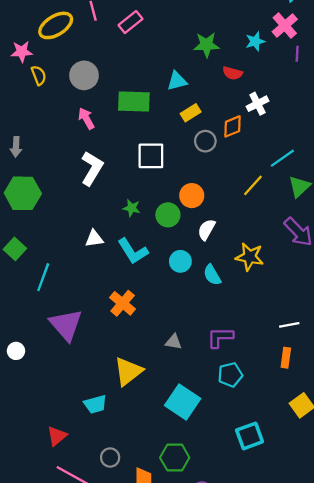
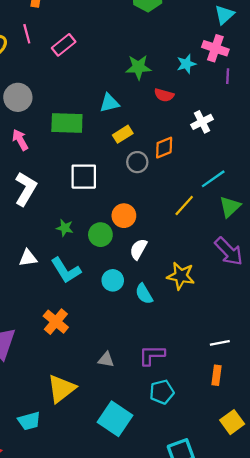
pink cross: (285, 25) -> (215, 48), turned -30
white cross: (257, 104) -> (202, 122), moved

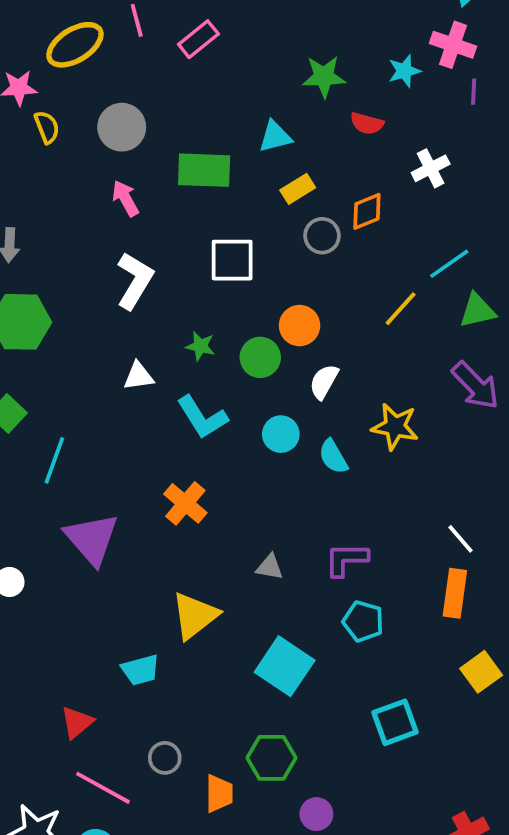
green triangle: (230, 207) -> (477, 311), turned 30
white triangle: (28, 258) -> (139, 376), moved
white line: (220, 343) -> (460, 539), turned 60
orange rectangle: (217, 375) -> (455, 593), size x1.4
cyan pentagon: (162, 392) -> (363, 621), turned 30

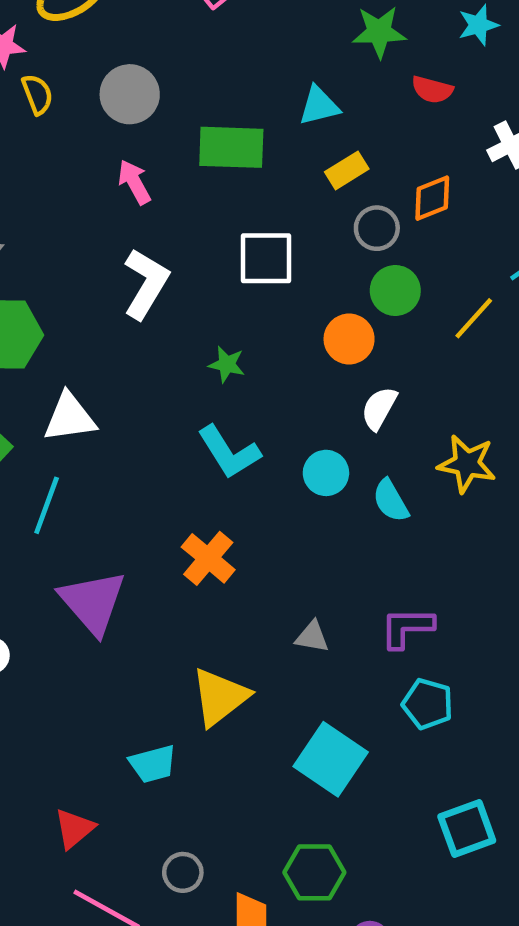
green circle: (260, 357) -> (395, 291), moved
white triangle: (139, 376) -> (70, 418), moved, size x1.4

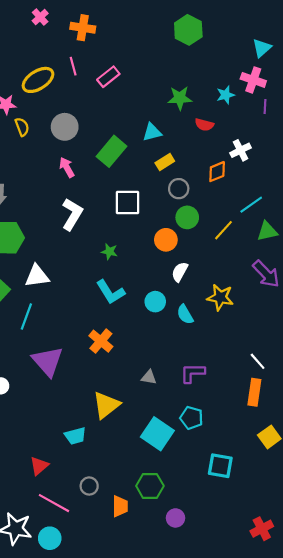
green rectangle: (231, 147) -> (112, 151), turned -52
orange diamond: (432, 198) -> (217, 172), moved
cyan pentagon: (428, 704) -> (191, 418), moved
cyan square: (467, 829) -> (220, 466), turned 30

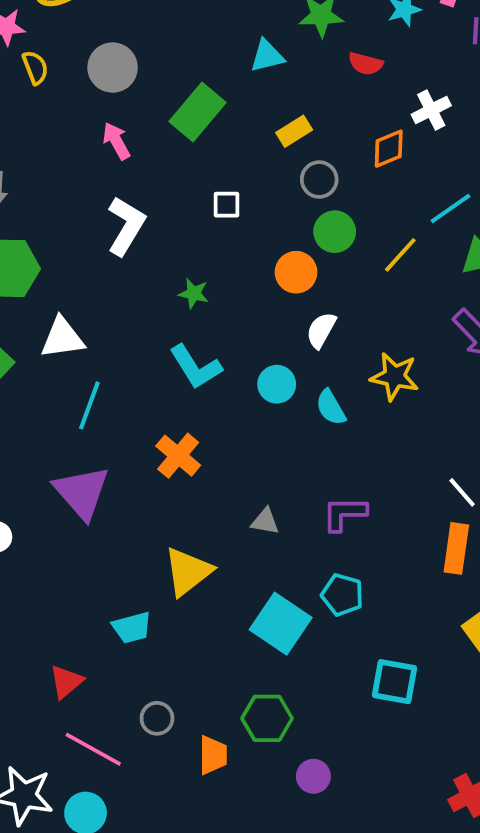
cyan triangle: (152, 132) -> (267, 56), moved
white square: (128, 202) -> (227, 205), size x0.6
cyan line: (26, 317) -> (89, 405), moved

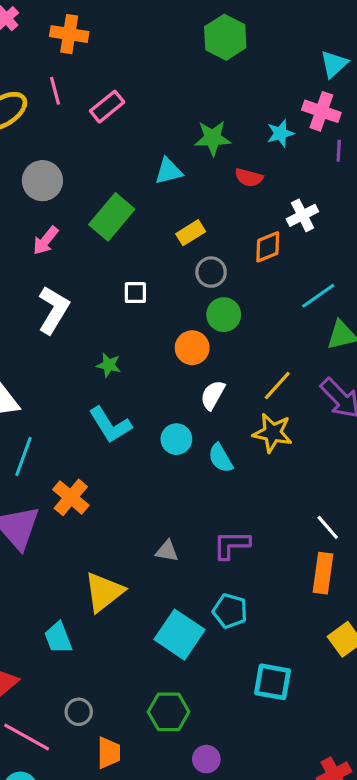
pink arrow: (116, 141) -> (46, 241), turned -112
yellow line: (400, 255) -> (277, 386), moved
orange cross: (178, 456) -> (71, 497), moved
cyan trapezoid: (132, 628) -> (58, 638), turned 84
orange trapezoid: (213, 755) -> (109, 753), moved

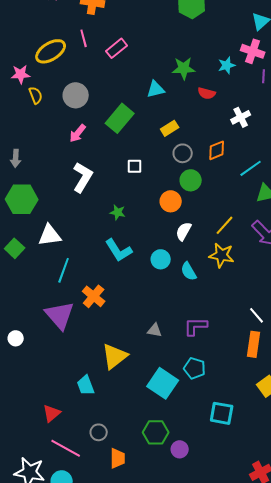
orange diamond: (268, 247) -> (217, 150), moved
purple circle: (206, 759) -> (180, 449), moved

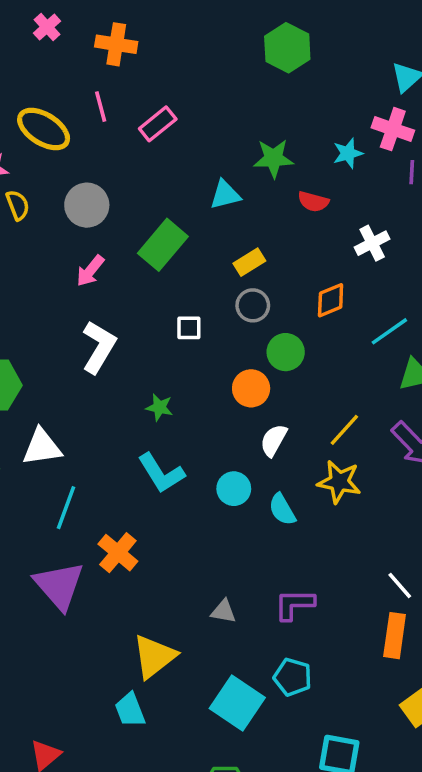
yellow ellipse: (51, 51) -> (44, 129), turned 64
gray circle: (183, 153) -> (253, 305), moved
cyan trapezoid: (86, 385) -> (130, 710), moved

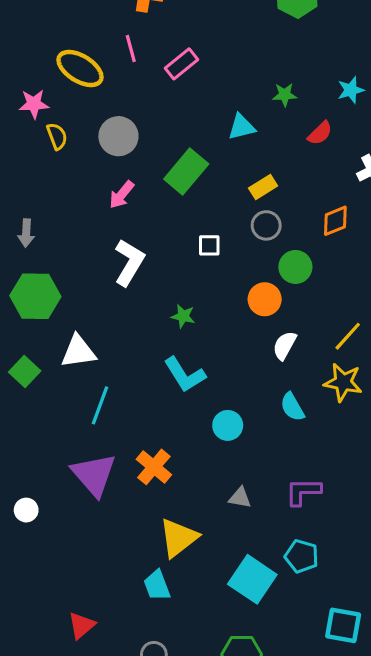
green star: (274, 158) -> (285, 95), size x0.7
red semicircle: (313, 202) -> (320, 133), turned -60
cyan circle: (234, 489) -> (228, 425), moved
orange cross: (118, 553) -> (154, 467), moved

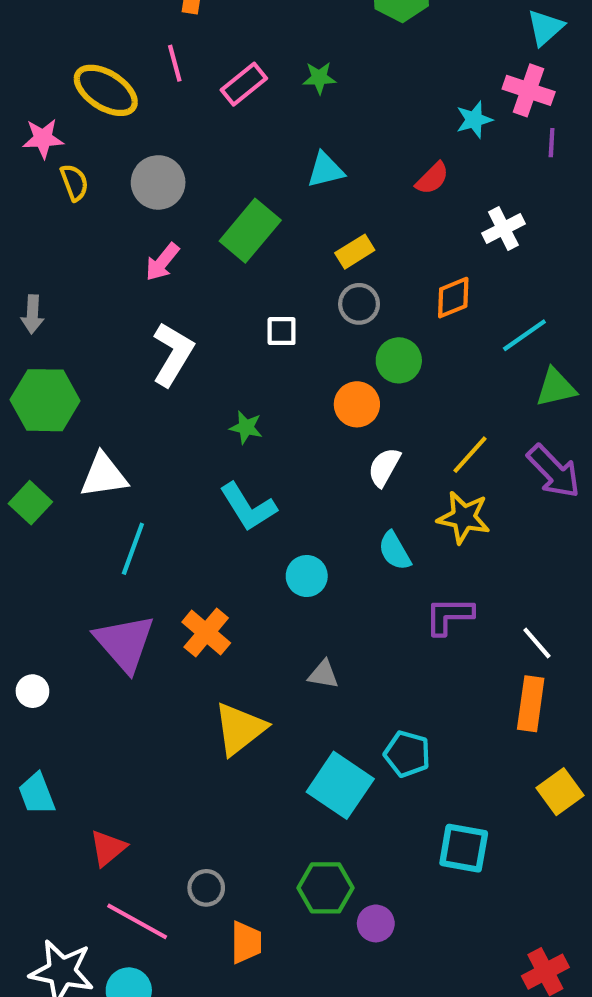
green star: (285, 95) -> (319, 78), moved
purple L-shape: (303, 492) -> (449, 616), moved
cyan trapezoid: (157, 585) -> (37, 794), moved

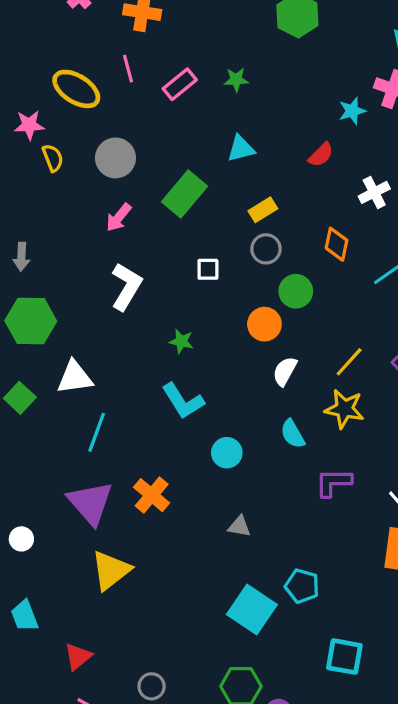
orange diamond: (453, 298) -> (337, 244), turned -56
yellow triangle: (240, 729) -> (111, 570), moved

